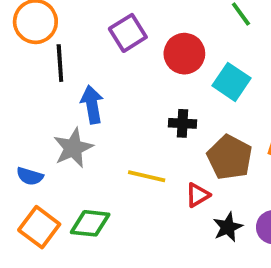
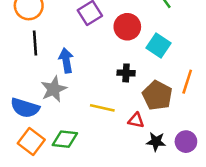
black line: (60, 63) -> (35, 43), moved
blue semicircle: (30, 176) -> (25, 108), size x1.6
red triangle: (198, 195) -> (136, 120), turned 42
black star: (228, 227) -> (156, 142), turned 30

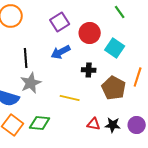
black line: (35, 43) -> (26, 58), moved
blue arrow: (66, 60) -> (61, 52), moved, turned -108
red triangle: (136, 120) -> (94, 124), moved

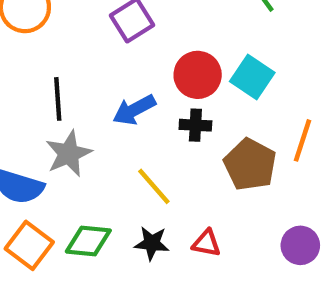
red circle: (90, 33) -> (198, 75), moved
blue arrow: (61, 52) -> (134, 110), moved
yellow line: (70, 98) -> (154, 186), turned 36
black star: (113, 125) -> (152, 243), moved

